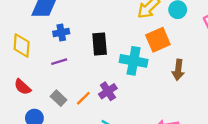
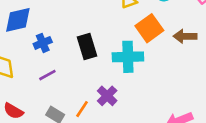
brown arrow: (178, 70) -> (185, 36), moved, turned 96

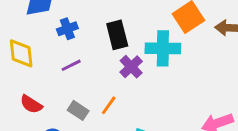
purple cross: (107, 96) -> (131, 67), moved

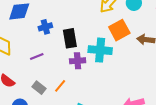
blue cross: (67, 29) -> (45, 27), moved
purple cross: (131, 67) -> (78, 61), turned 35

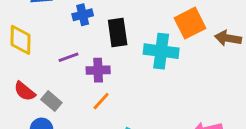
purple cross: (78, 61) -> (98, 70), moved
gray rectangle: (39, 88) -> (51, 101), moved

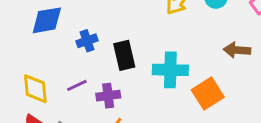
orange square: (190, 23) -> (208, 93), moved
yellow diamond: (20, 40) -> (35, 89), moved

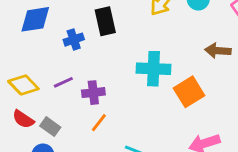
black rectangle: (124, 55) -> (105, 21), moved
yellow diamond: (35, 89) -> (23, 85), turned -40

